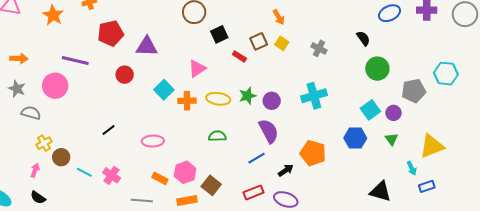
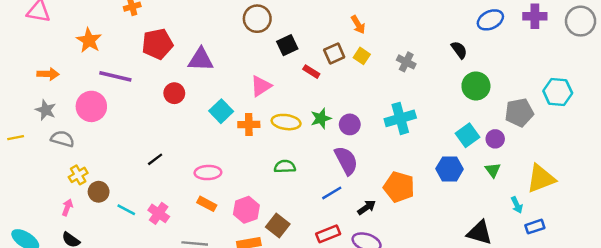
orange star: (53, 15) -> (89, 40), moved
orange rectangle: (160, 178) -> (207, 204), moved

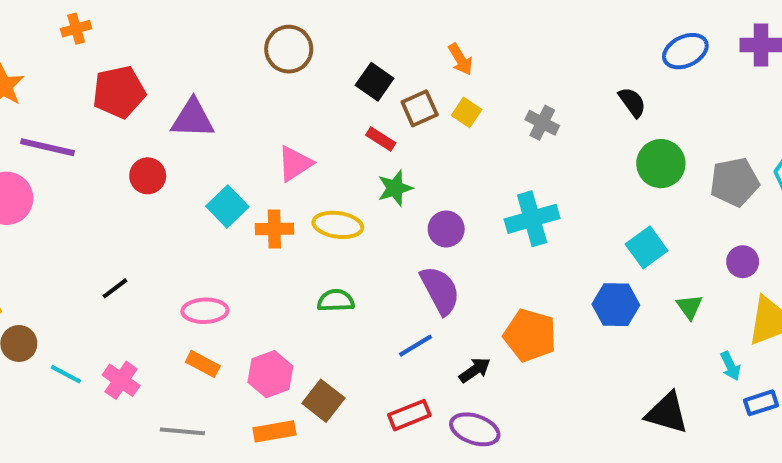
black square: (287, 45) -> (375, 82), moved, turned -30
gray pentagon: (519, 112) -> (734, 182), moved
green star: (321, 118) -> (395, 188), moved
purple circle: (495, 139) -> (743, 262), moved

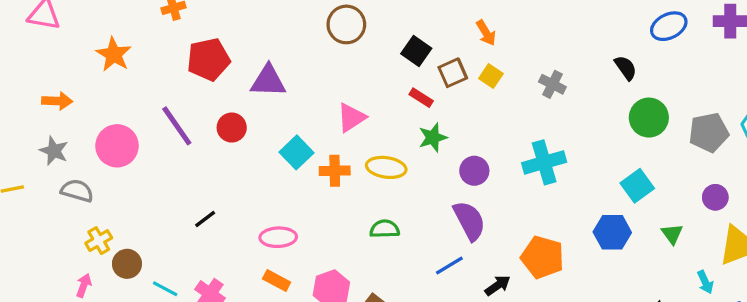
purple line: (47, 147) -> (177, 126), moved, turned 42

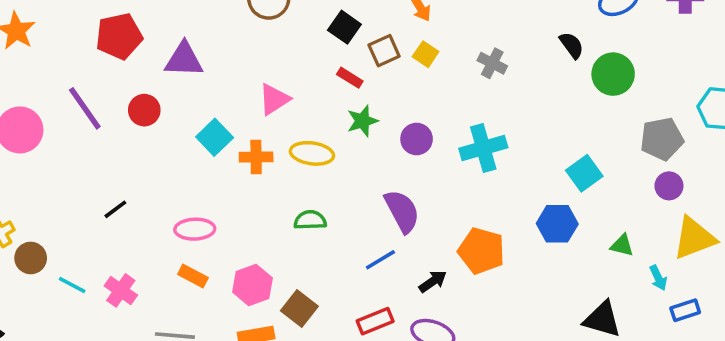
green circle: (649, 118) -> (613, 74), moved
gray pentagon: (709, 133) -> (662, 139), moved
purple circle: (474, 171) -> (417, 139), moved
green triangle: (672, 234) -> (622, 245), moved, turned -40

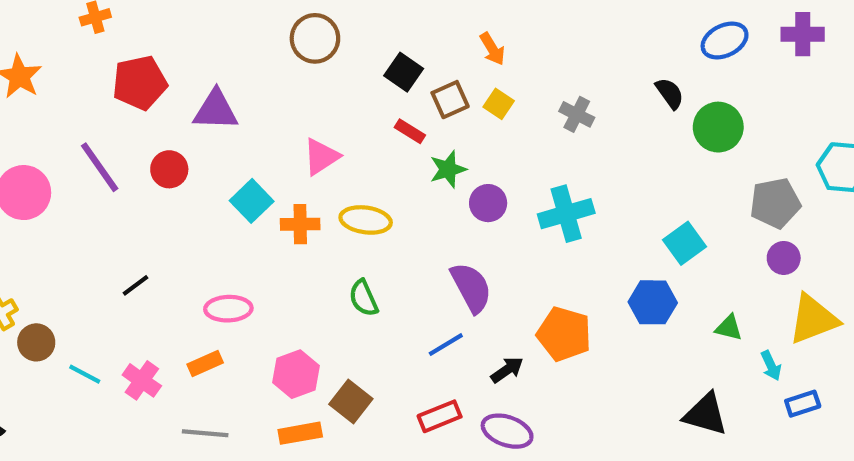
green star: (362, 121) -> (448, 169), moved
green semicircle: (310, 220) -> (364, 298), turned -112
orange rectangle: (193, 276) -> (205, 364), moved, turned -52

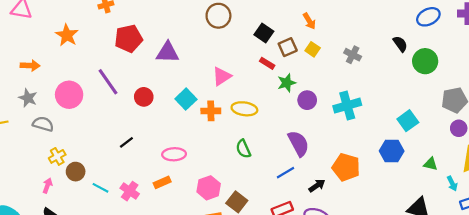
red circle: (169, 169) -> (144, 97), moved

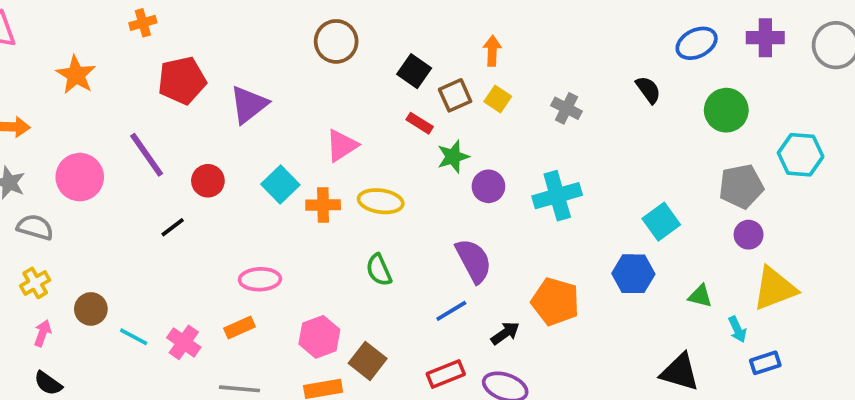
orange arrow: (309, 21) -> (492, 51), turned -147
purple triangle: (168, 53) -> (249, 105), turned -40
green circle: (425, 61) -> (726, 110), moved
black line: (126, 142) -> (173, 227), moved
yellow cross: (57, 156) -> (35, 283), moved

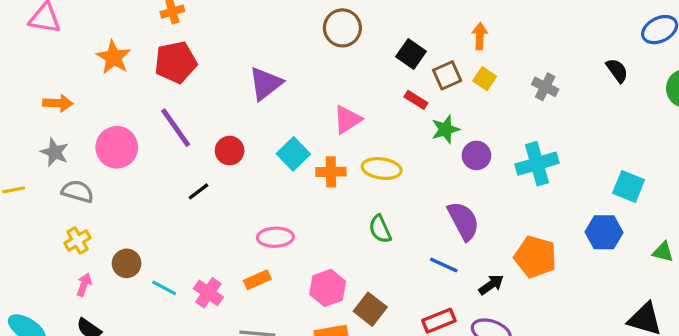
red pentagon: (182, 80) -> (176, 62), moved
cyan square: (661, 222) -> (629, 187), turned -32
blue line: (451, 311) -> (444, 265), turned 56

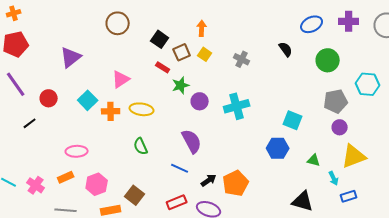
orange pentagon: (535, 257) -> (236, 183), moved, turned 30
pink hexagon: (328, 288) -> (97, 184), moved

